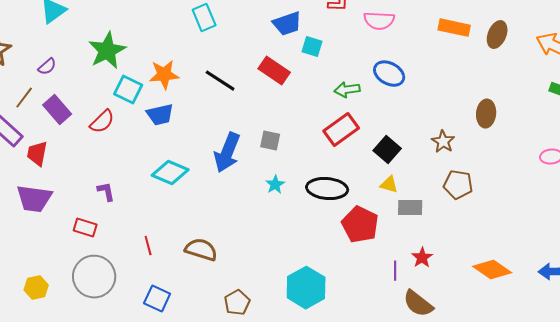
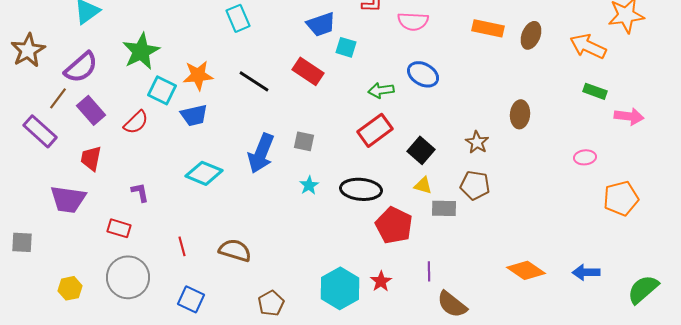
purple semicircle: (47, 67) -> (81, 67), size x1.8
red trapezoid: (37, 154) -> (91, 158), moved
brown pentagon: (458, 185) -> (475, 185), moved
red star: (422, 258) -> (381, 281), moved

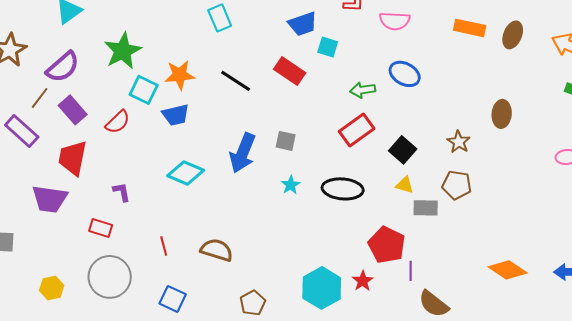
red trapezoid: (91, 158) -> (73, 158), size x1.4
red pentagon: (394, 225) -> (387, 245), moved

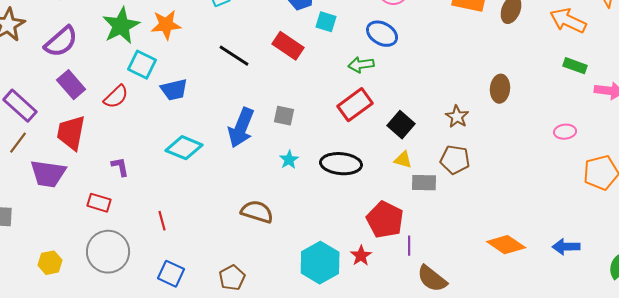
blue ellipse: (405, 74) -> (382, 34), moved
orange star: (180, 75) -> (166, 25), moved
brown line: (40, 98) -> (18, 143), moved
brown semicircle: (217, 250) -> (257, 212), moved
brown pentagon: (253, 303) -> (232, 278), moved

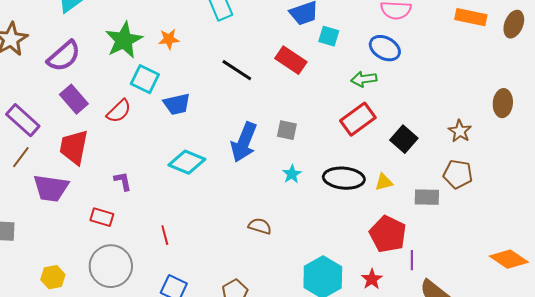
orange star: (166, 25) -> (169, 39), size x0.7
yellow triangle: (403, 160) -> (384, 182), moved, turned -30
brown semicircle: (257, 212) -> (260, 226), size x0.7
red star: (361, 256) -> (372, 279), moved

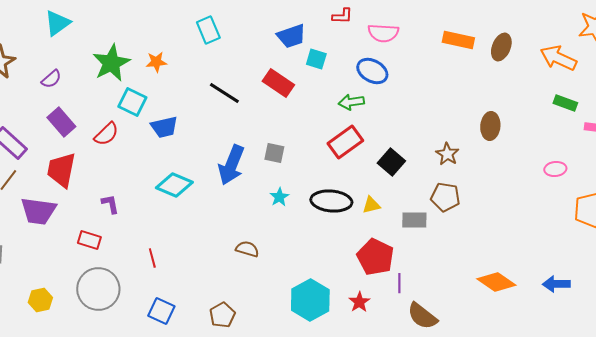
purple semicircle: (64, 56) -> (51, 79), size x0.6

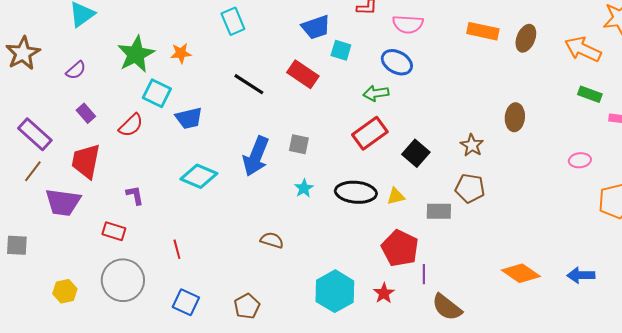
purple rectangle: (61, 122) -> (86, 113), size x0.7

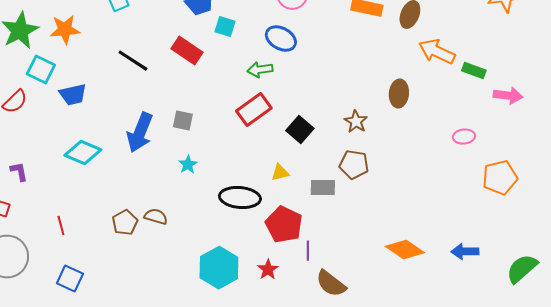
orange arrow: (583, 49) -> (437, 52), moved
orange star: (181, 53) -> (65, 30), size x1.4
black ellipse: (356, 192) -> (240, 198), moved
brown pentagon: (247, 306) -> (125, 223), moved

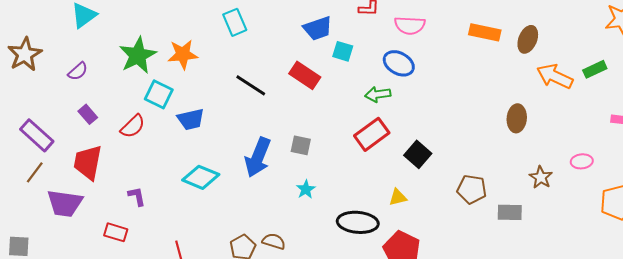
green rectangle: (474, 71) -> (595, 69), moved, turned -45
brown star: (356, 122) -> (541, 177), moved
gray rectangle: (323, 188) -> (510, 212), moved

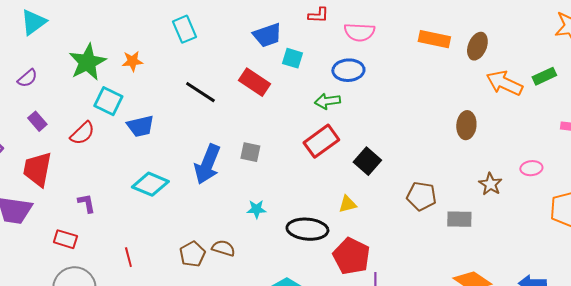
orange star: (183, 54) -> (132, 61), size x0.7
blue ellipse: (399, 63) -> (348, 70), turned -32
cyan star: (306, 189) -> (256, 209), moved, turned 30

